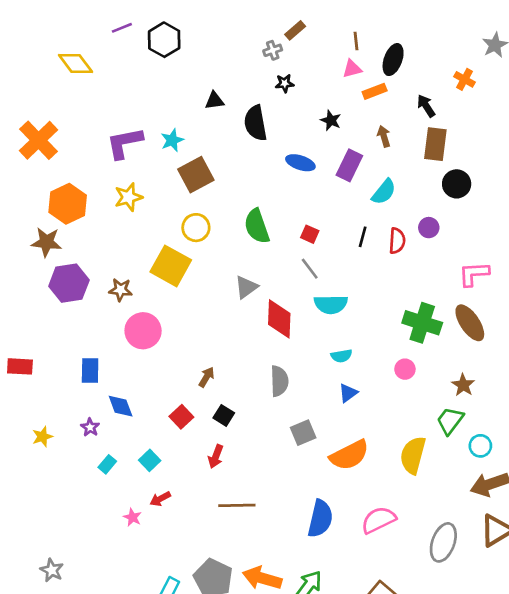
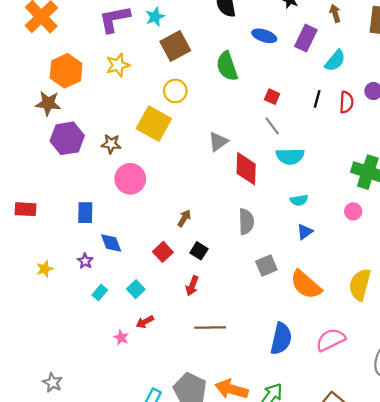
green semicircle: (257, 226) -> (227, 66), moved
orange semicircle: (349, 455) -> (306, 285), turned 68

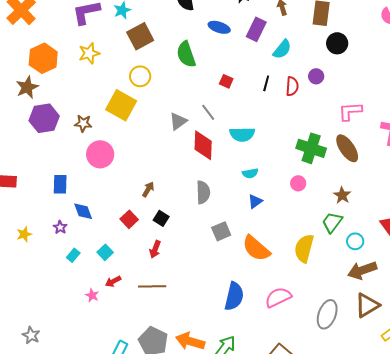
brown star: (48, 103) -> (27, 87), turned -30
gray line: (272, 126) -> (208, 112), moved
brown line: (210, 327) -> (152, 286), moved

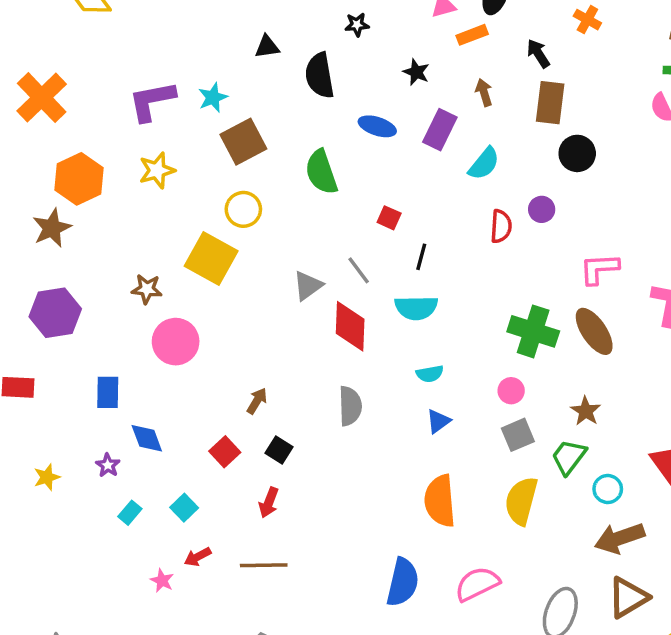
black line: (266, 83) -> (421, 257), moved
purple hexagon: (44, 118) -> (55, 313), moved
gray square: (221, 231) -> (518, 435), moved
orange semicircle: (256, 248) -> (440, 501), turned 44

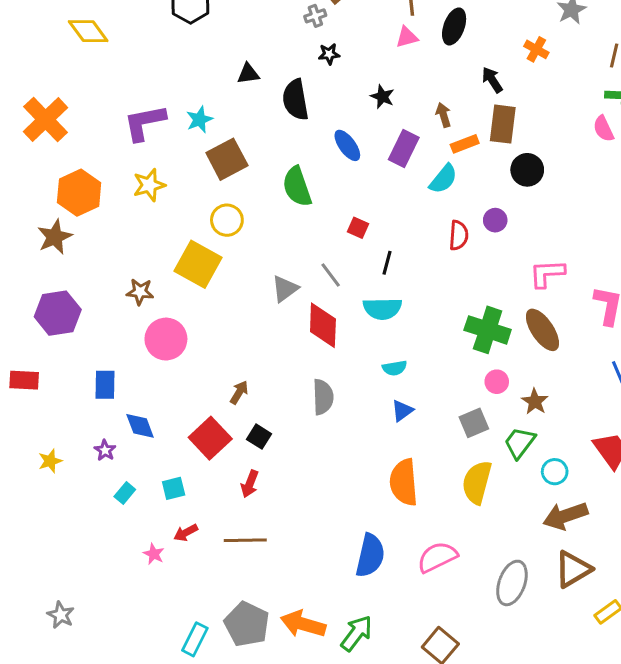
orange rectangle: (472, 35) -> (465, 144), moved
blue ellipse: (377, 126) -> (347, 145), turned 36
pink circle: (511, 391) -> (497, 382), moved
red square: (225, 452) -> (210, 438), size x1.5
cyan square: (184, 508) -> (174, 488), turned 30

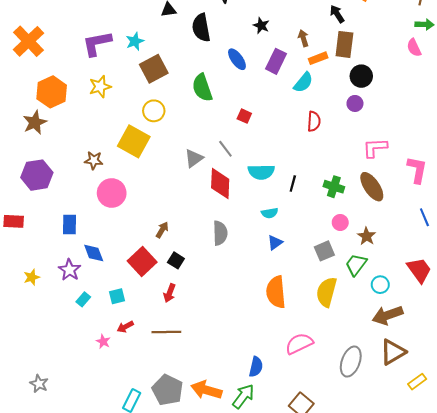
purple circle: (495, 220) -> (355, 103), moved
black line: (387, 263) -> (293, 184), moved
green cross: (488, 330) -> (334, 187), size x0.7
purple star: (105, 450) -> (70, 270), size x1.5
blue semicircle: (370, 555) -> (256, 367), moved, size x0.7

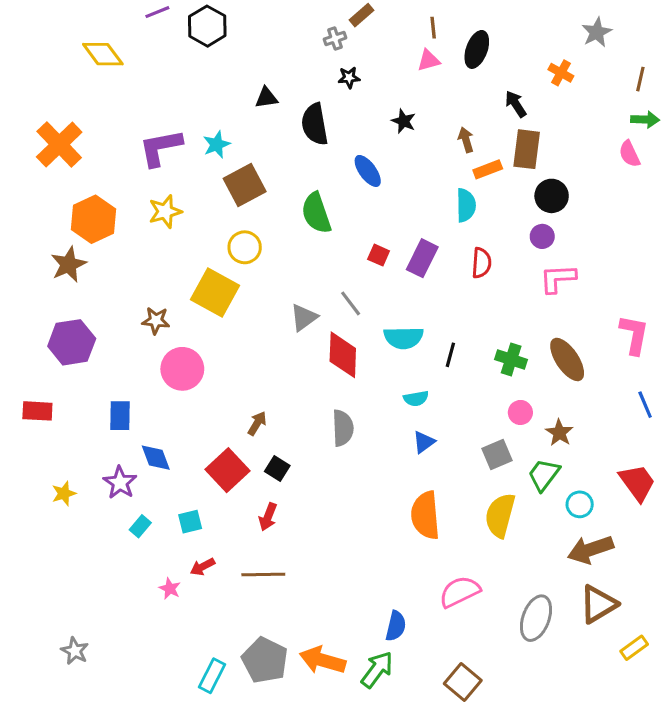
purple rectangle: (276, 61) -> (422, 258), moved
cyan semicircle: (303, 82) -> (466, 205), turned -40
pink L-shape: (375, 148) -> (558, 278), moved

